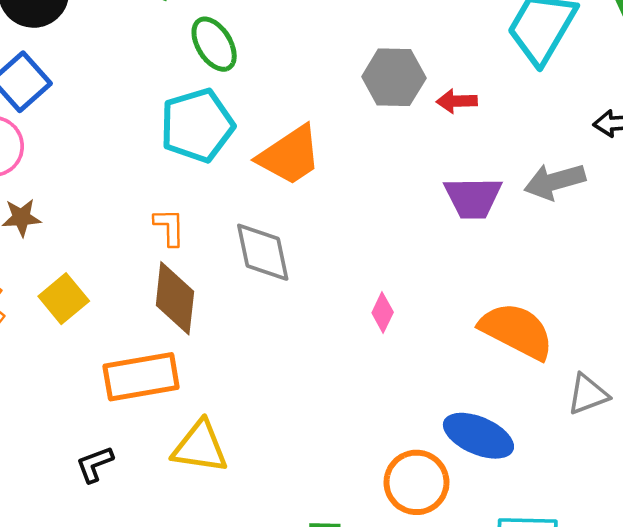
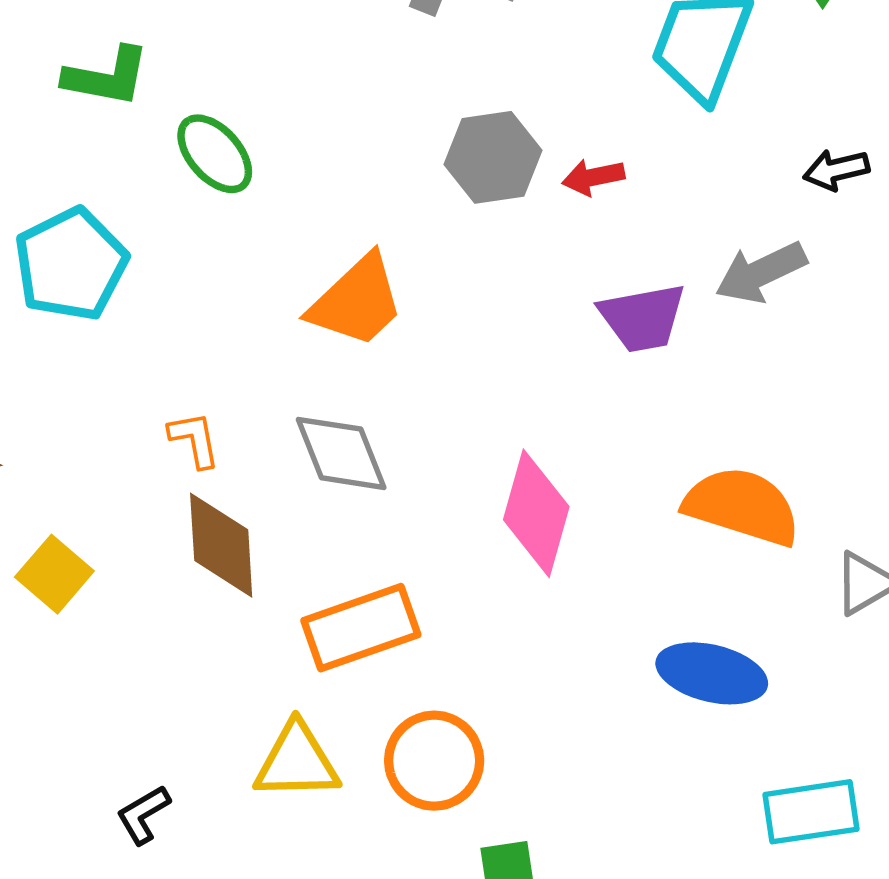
cyan pentagon: (197, 125) -> (71, 264), moved
pink diamond: (383, 313) -> (536, 513), size x2.0
orange rectangle: (141, 377) -> (361, 628), moved
orange circle: (416, 482) -> (434, 761), moved

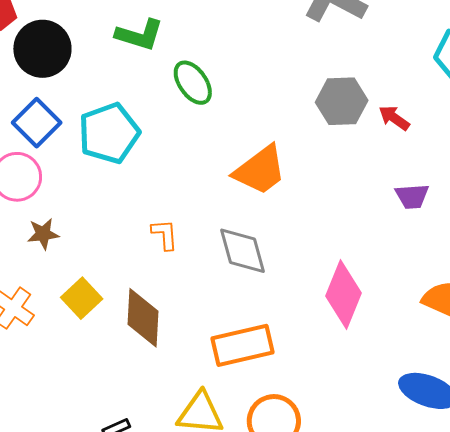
red arrow: (593, 177) -> (394, 118), turned 40
purple trapezoid: (642, 318) -> (412, 196), size x0.7
brown diamond: (221, 545) -> (143, 318), moved

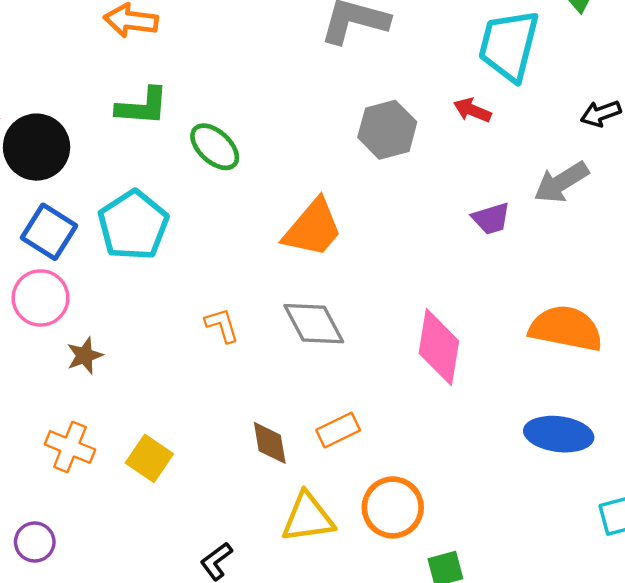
red arrow: (394, 118) -> (472, 110), moved
yellow square: (82, 298) -> (149, 458), moved
brown diamond: (143, 318) -> (270, 443), moved, size x0.7
orange rectangle: (243, 345) -> (338, 430), size x0.6

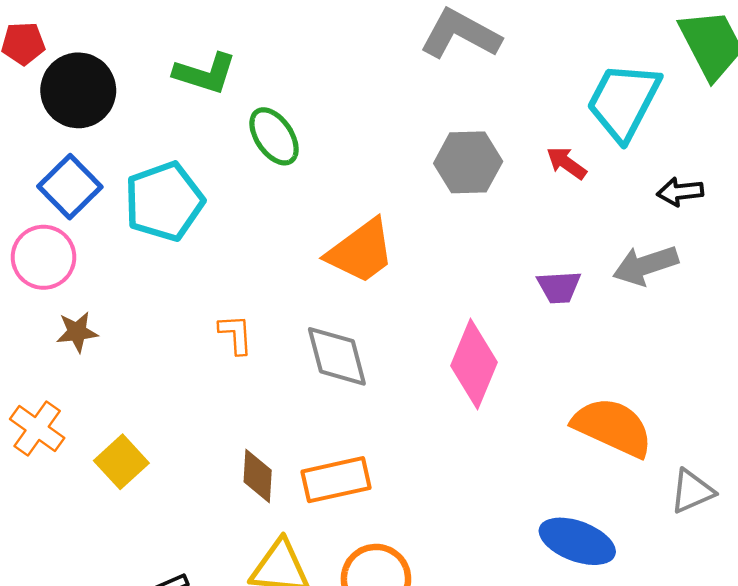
black arrow: (601, 114) -> (680, 192), moved
pink diamond: (439, 347) -> (474, 364), moved
orange rectangle: (338, 430) -> (336, 480), size x1.4

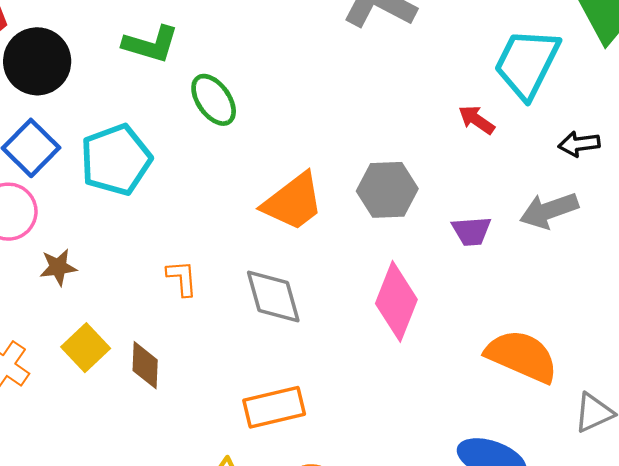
gray hexagon: (468, 162) -> (387, 190), moved
brown star: (77, 332) -> (58, 267), moved
yellow square: (121, 462) -> (86, 348), moved
brown diamond: (258, 476) -> (145, 365), moved

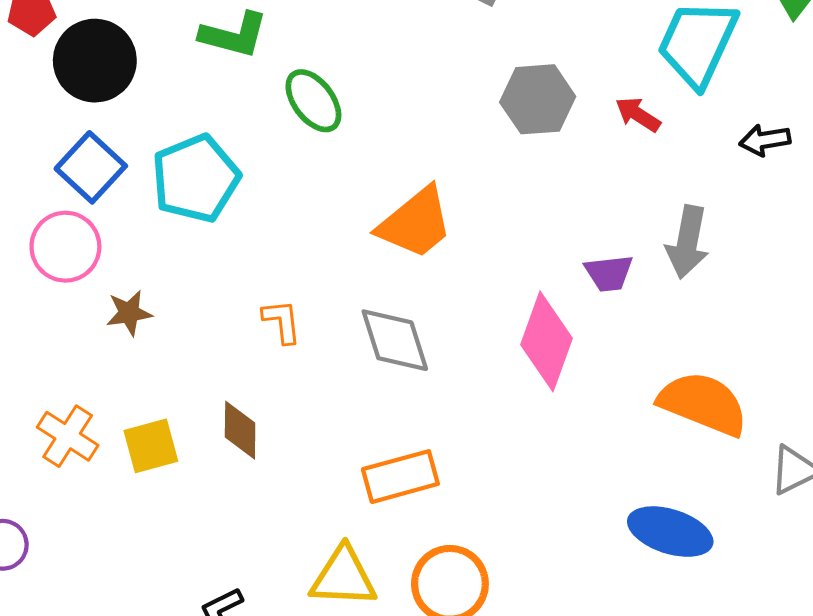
gray hexagon: (387, 190) -> (538, 99), moved
gray arrow: (549, 210) -> (687, 242), moved, turned -58
purple trapezoid: (472, 231) -> (609, 273), moved
yellow square: (86, 348) -> (151, 446), moved, turned 30

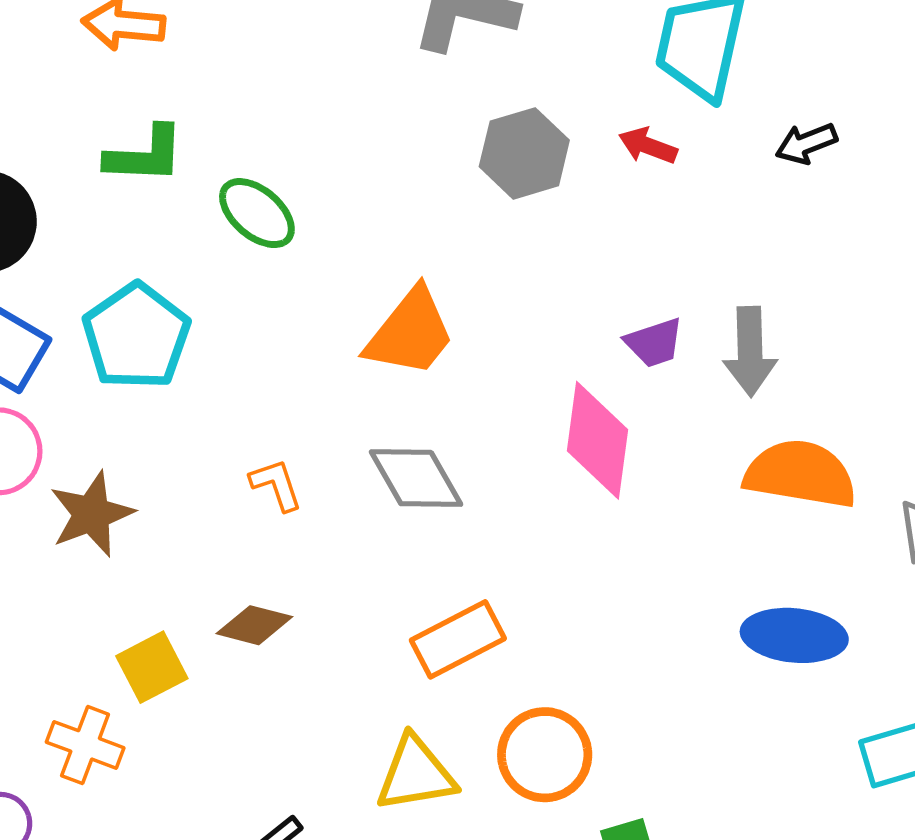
gray arrow: (687, 242) -> (750, 351), moved
brown star: (129, 313) -> (92, 514), size x1.5
brown diamond: (240, 430) -> (254, 625), turned -64
orange cross: (68, 436) -> (85, 745), moved

